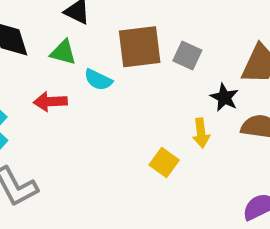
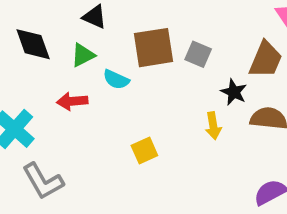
green triangle: (63, 52) -> (83, 55), turned -40
yellow square: (164, 163) -> (144, 150), moved, turned 32

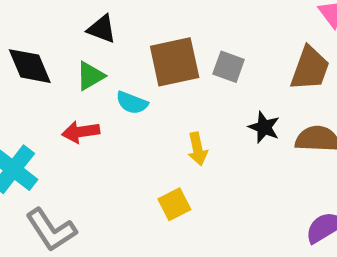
black star: (234, 92) -> (264, 127), moved
yellow arrow: (213, 126) -> (197, 149), moved
yellow square: (144, 150) -> (174, 204), moved

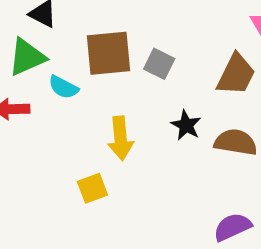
green triangle: (90, 76) -> (27, 57), size x1.4
yellow arrow: (197, 149) -> (120, 138), size x1.4

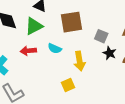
gray square: (159, 64) -> (101, 36), moved
cyan semicircle: (63, 87) -> (55, 48), moved

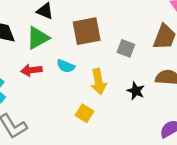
black star: (109, 53) -> (136, 91), moved
yellow square: (68, 85) -> (84, 113), turned -32

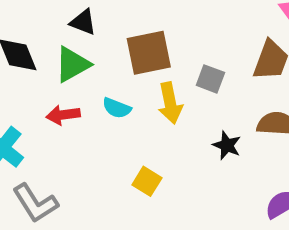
yellow arrow: (99, 82) -> (170, 103), moved

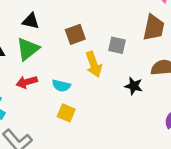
brown square: (149, 53) -> (75, 34), size x0.7
cyan semicircle: (117, 108) -> (61, 86), moved
yellow square: (147, 181) -> (66, 113), moved

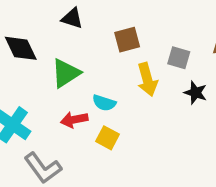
green triangle: (28, 49) -> (66, 73), moved
red arrow: (27, 82) -> (74, 120), moved
black star: (134, 86) -> (196, 93), moved

